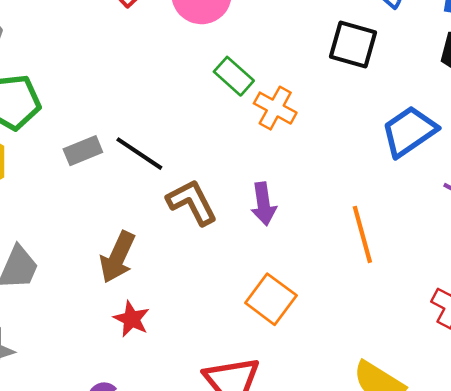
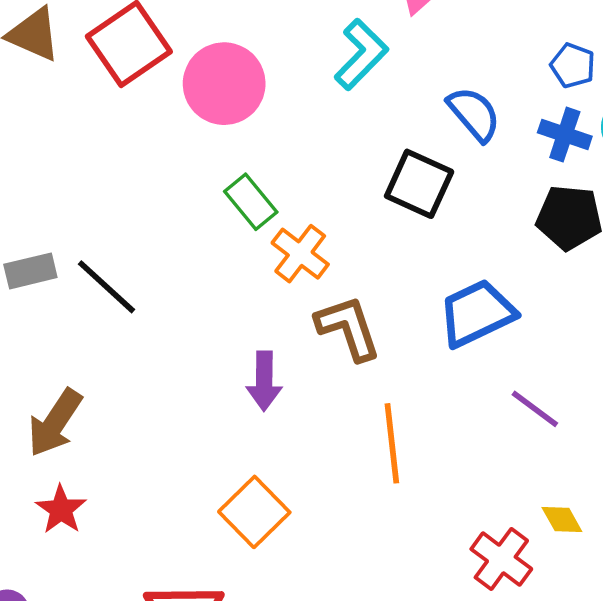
brown L-shape: (192, 202) -> (348, 328), moved

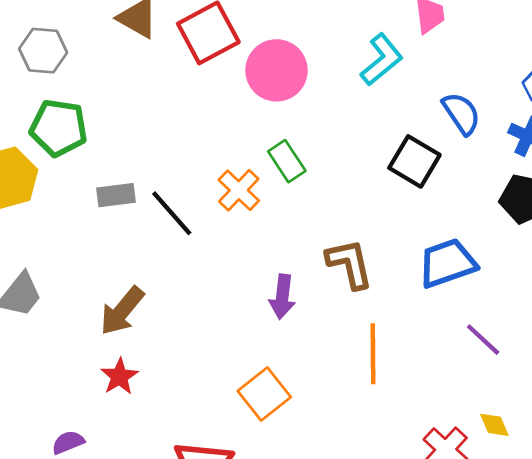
orange cross: (300, 254) -> (239, 190), moved

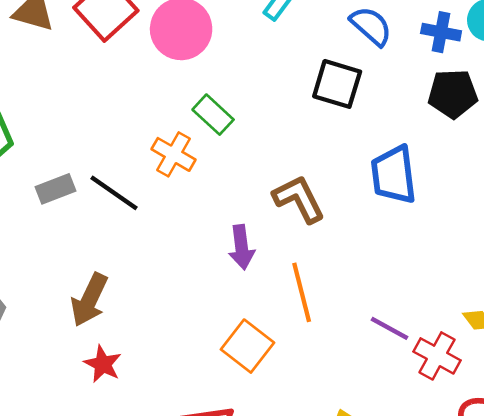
blue trapezoid: (447, 263) -> (394, 175), turned -64
purple line: (483, 340) -> (390, 328), moved
orange line: (373, 354) -> (302, 292), moved

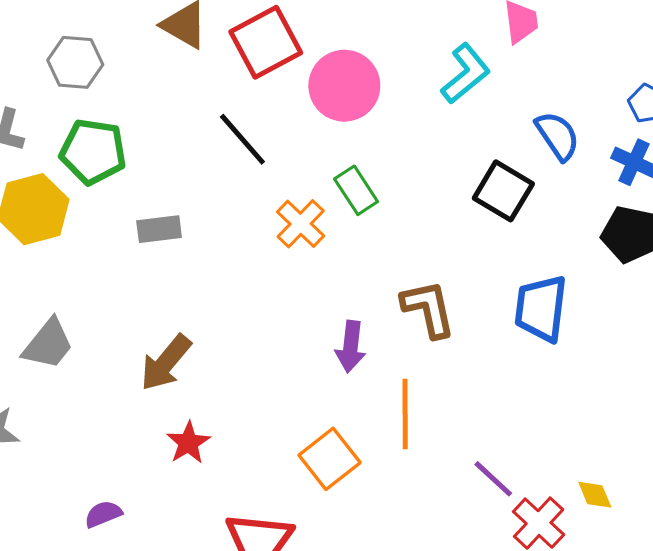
black line: (114, 193) -> (242, 139), moved
red star: (103, 364) -> (188, 443), moved

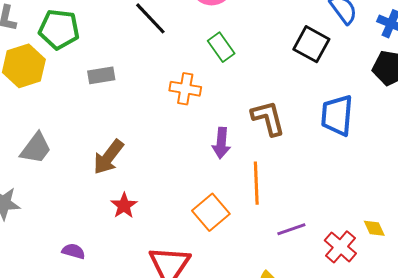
orange cross: (301, 224) -> (185, 89), moved, turned -32
purple line: (493, 479) -> (291, 229), moved, turned -60
purple semicircle: (103, 514) -> (73, 251), turned 40

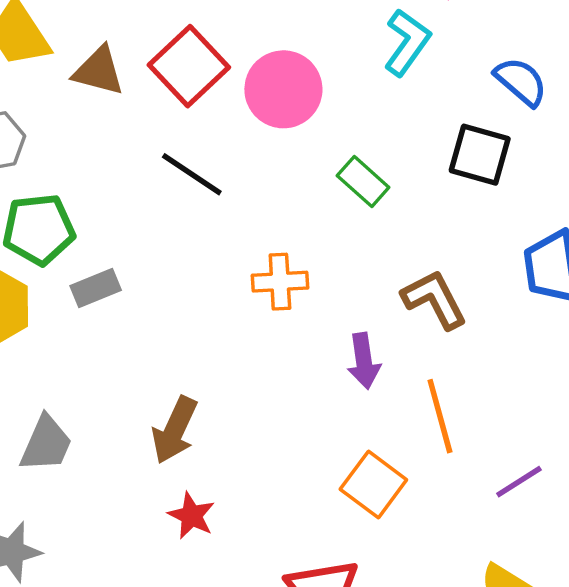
green rectangle: (221, 47) -> (363, 181), moved
gray rectangle: (101, 75) -> (96, 288), moved
red star: (124, 206) -> (191, 516), moved

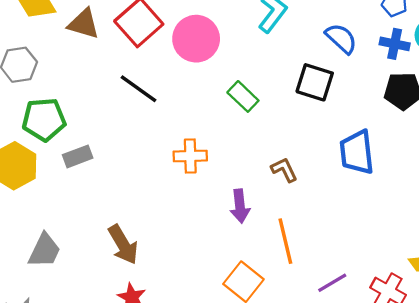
brown L-shape: (434, 299) -> (284, 170), size x0.7
brown arrow: (175, 430) -> (123, 245), turned -57

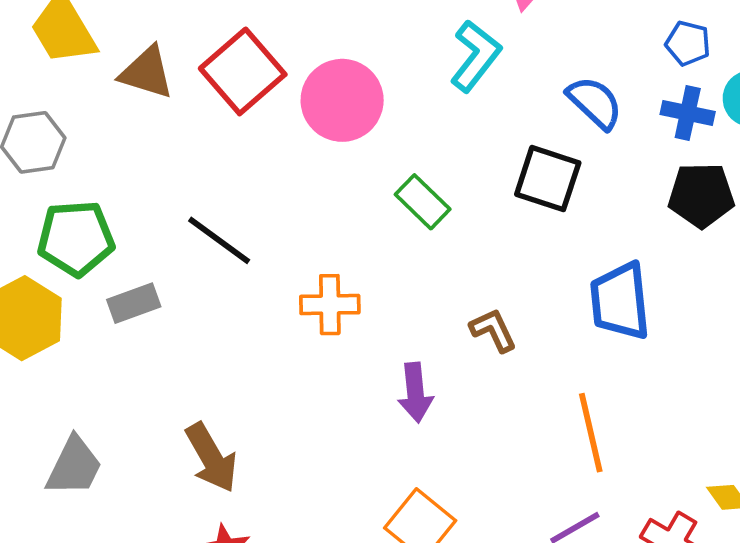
black line: (138, 89) -> (219, 240), moved
orange line: (285, 241) -> (591, 433), moved

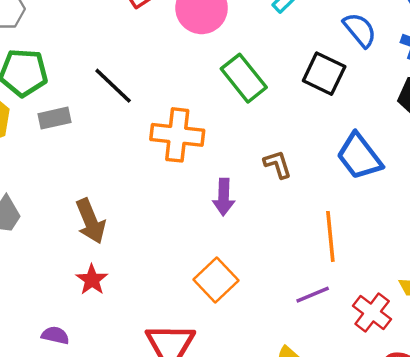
green rectangle: (423, 202) -> (244, 78), size x1.4
blue trapezoid: (620, 301) -> (359, 156), turned -39
orange cross: (330, 305) -> (177, 135), size x1.4

